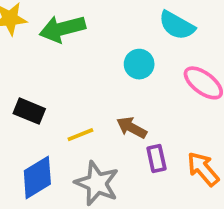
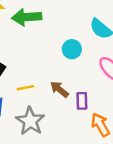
purple rectangle: (156, 159) -> (82, 101), moved

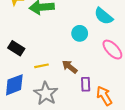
purple rectangle: (82, 101) -> (86, 84), moved

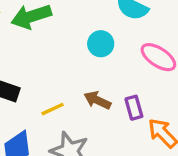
purple rectangle: (86, 84) -> (134, 108), moved

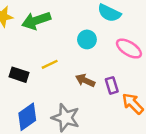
yellow line: (53, 109) -> (50, 64), moved

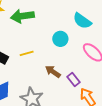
purple rectangle: (112, 85) -> (74, 80), turned -32

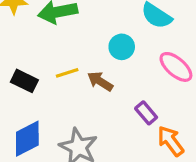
brown arrow: (53, 72) -> (100, 81), moved

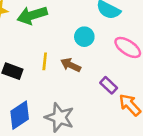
yellow line: (67, 73) -> (45, 61), turned -60

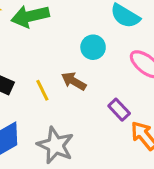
yellow line: (45, 61) -> (42, 90), moved, turned -36

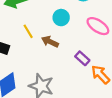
yellow line: (42, 90) -> (28, 31), moved

